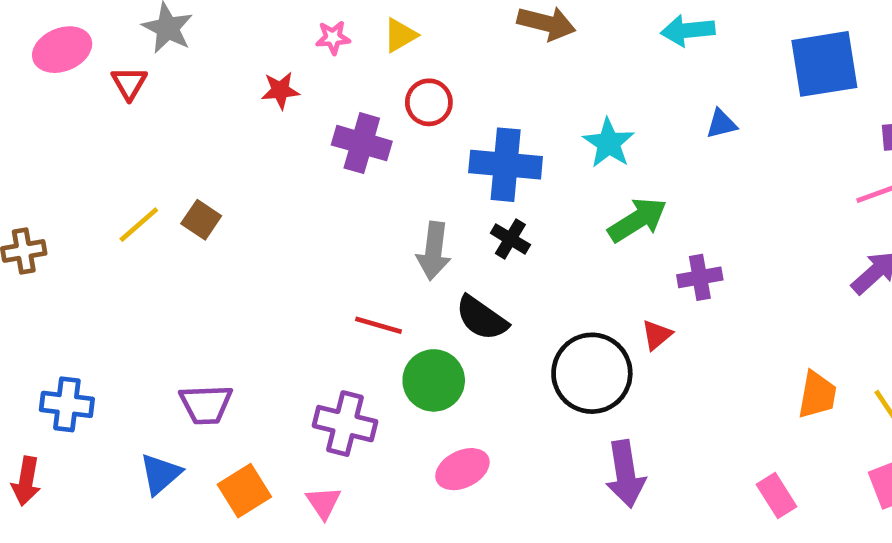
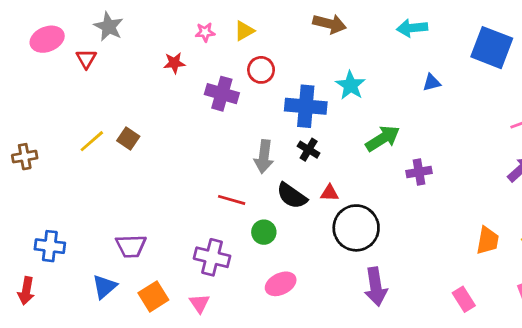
blue square: (824, 64) -> (492, 48), turned 30
cyan star: (609, 143) -> (351, 85), moved
red triangle: (657, 335) -> (330, 193), moved, turned 42
green circle: (434, 380) -> (264, 232), size x0.7

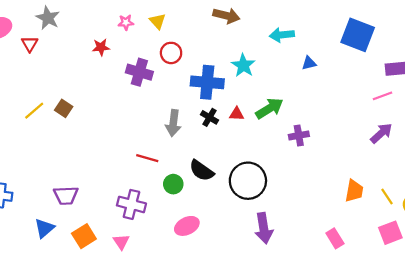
cyan arrow: (412, 28) -> (282, 35), moved
yellow triangle: (244, 31) -> (157, 21), turned -42
red triangle: (330, 193) -> (237, 114), moved
black semicircle: (292, 196) -> (202, 171), moved

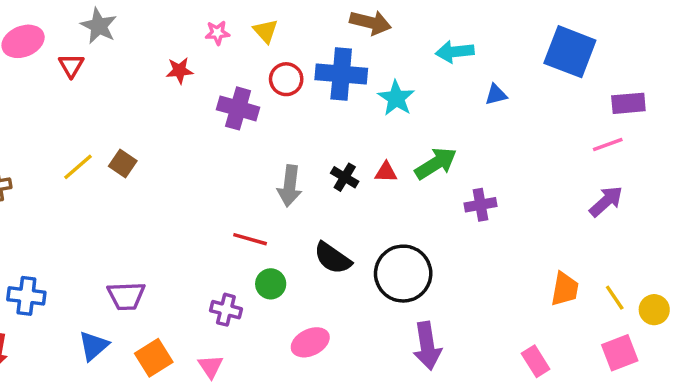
blue cross: (207, 82) -> (341, 74), moved
green circle: (173, 184) -> (271, 284), moved
purple cross: (131, 204) -> (226, 310), size x0.7

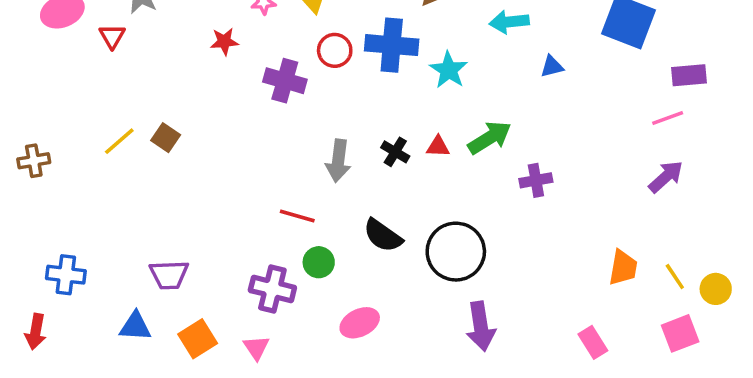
purple cross: (226, 310) -> (272, 289), size x1.4
blue triangle: (94, 346) -> (135, 326), turned 44

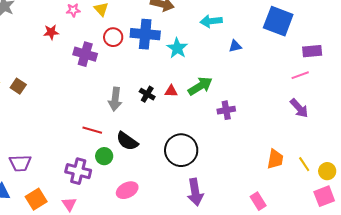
purple arrow: (666, 177) -> (299, 108), turned 90
black semicircle: (383, 236) -> (127, 141), moved
pink square: (680, 333) -> (324, 196), moved

